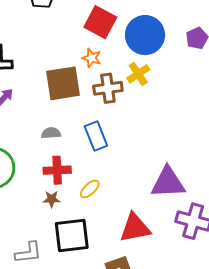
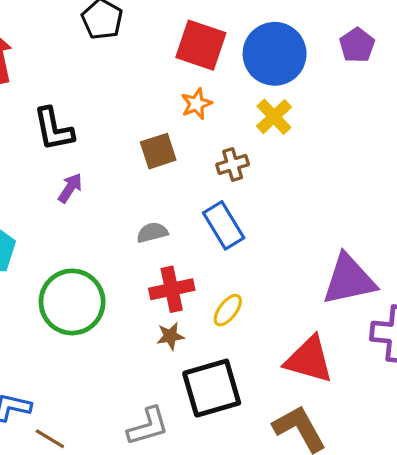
orange star: (92, 58) -> (196, 104), turned -30
brown square: (63, 83) -> (158, 151), size x0.6
brown cross: (108, 88) -> (233, 165), moved, size x0.7
red triangle: (135, 228) -> (309, 360), turned 36

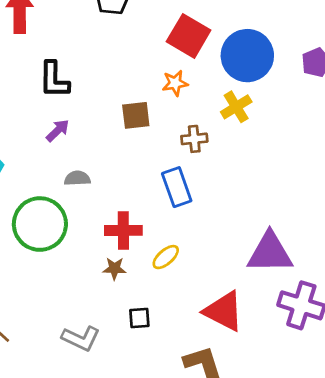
gray semicircle: (152, 232) -> (77, 178), moved
black square: (212, 388) -> (139, 318), size x0.5
gray L-shape: (148, 426) -> (81, 338), turned 30

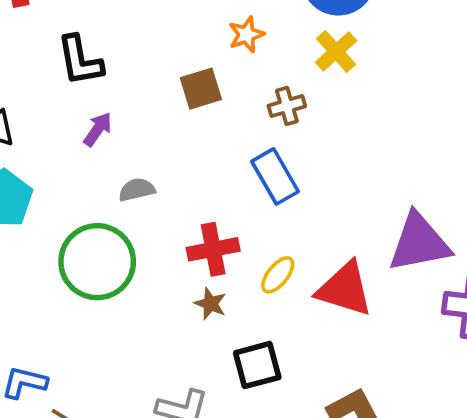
brown star: (114, 269) -> (210, 304), turned 30
red triangle: (224, 311) -> (345, 289), moved
black square: (139, 318) -> (257, 365), size x1.5

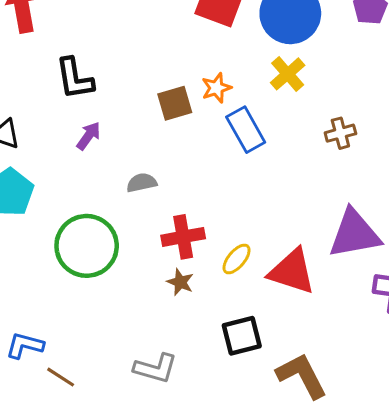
orange star: (246, 35) -> (216, 88), moved
brown cross: (287, 106) -> (340, 133), moved
blue rectangle: (275, 176) -> (246, 130), moved
gray semicircle: (137, 190) -> (142, 183), moved
black square: (257, 365) -> (242, 336), moved

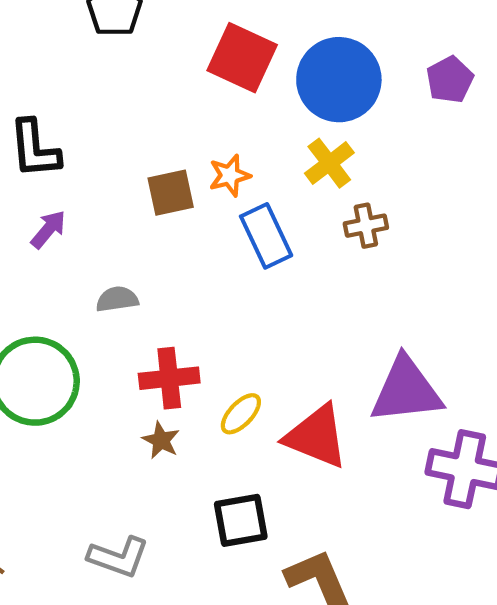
brown cross: (340, 133) -> (366, 226), moved

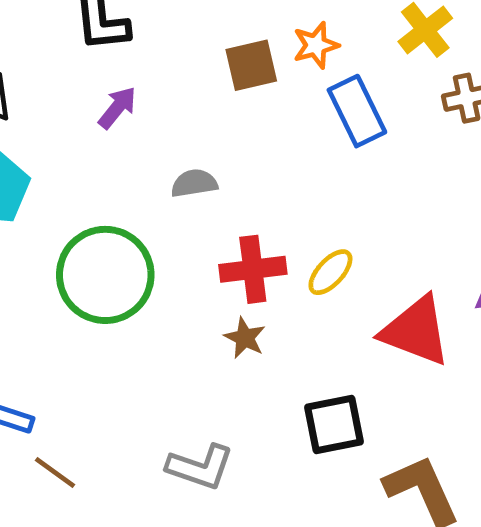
yellow ellipse: (241, 414) -> (330, 272), moved

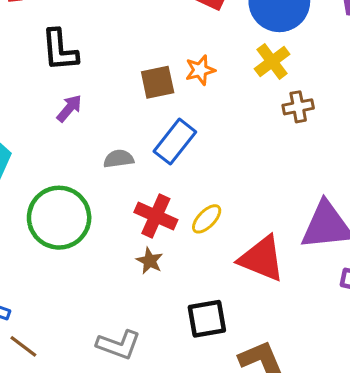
blue rectangle: (357, 111) -> (175, 142), moved, turned 63
red cross: (253, 269) -> (156, 216), turned 30

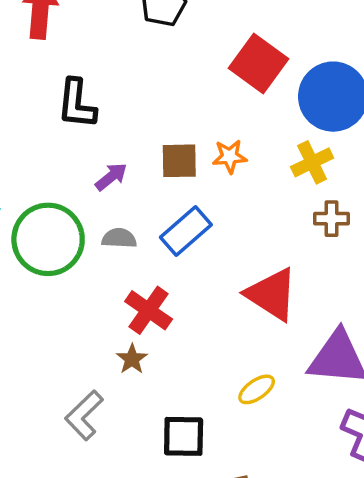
purple arrow: (69, 108) -> (111, 177), moved
green circle: (59, 218) -> (48, 239), moved
yellow ellipse: (207, 219) -> (257, 389), moved
red triangle: (262, 259) -> (272, 294), moved
gray L-shape: (119, 345) -> (84, 415), moved, turned 105

